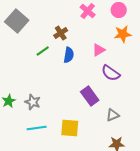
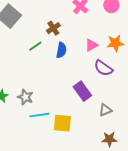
orange star: (123, 34) -> (115, 43), moved
cyan line: (37, 128) -> (39, 115), moved

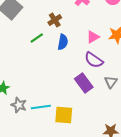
purple semicircle: (103, 68) -> (94, 60), moved
gray star: (25, 97) -> (19, 105), moved
gray triangle: (105, 110) -> (111, 82), moved, turned -32

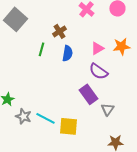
green line: (37, 38) -> (41, 49), turned -40
gray triangle: (111, 82) -> (107, 109), moved
cyan line: (41, 107) -> (45, 118), turned 36

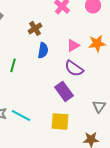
green line: (41, 49) -> (13, 65), moved
gray triangle: (107, 109) -> (99, 106), moved
yellow square: (68, 126) -> (60, 121), moved

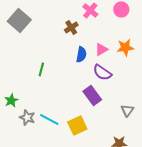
brown cross: (35, 28) -> (71, 27), moved
blue semicircle: (43, 50) -> (81, 54), moved
yellow square: (60, 121) -> (77, 125), moved, turned -30

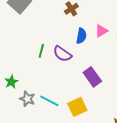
purple semicircle: (102, 72) -> (62, 54), moved

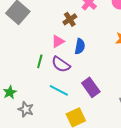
pink triangle: (101, 31) -> (58, 41), moved
cyan line: (49, 101) -> (59, 90), moved

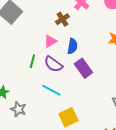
purple rectangle: (91, 87) -> (83, 68), moved

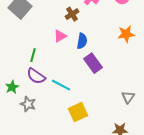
green line: (32, 61) -> (33, 55), moved
purple semicircle: (53, 64) -> (36, 76), moved

